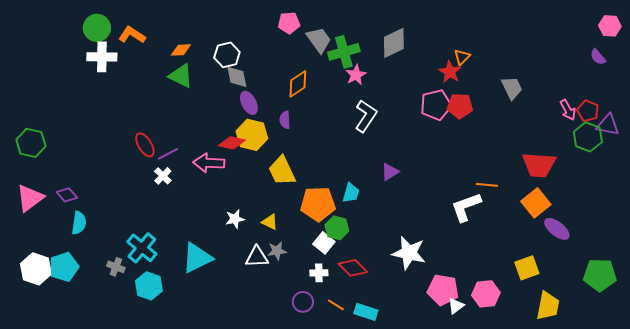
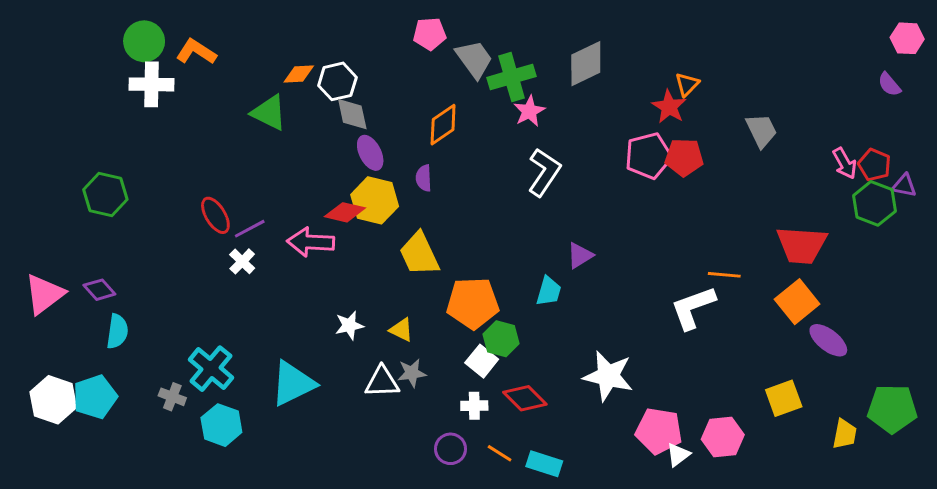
orange diamond: (181, 50) -> (299, 74), moved
purple triangle: (608, 125) -> (904, 186), size x0.7
green hexagon: (31, 143) -> (105, 194), moved
cyan trapezoid: (351, 193) -> (549, 291), moved
yellow trapezoid: (548, 306) -> (845, 434), moved, size x0.7

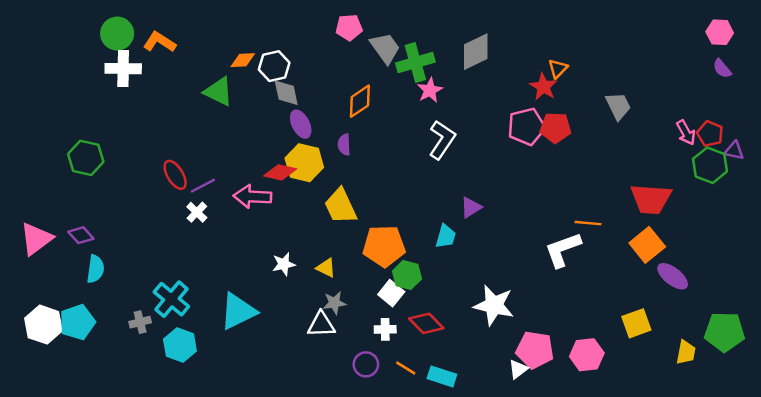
pink hexagon: (907, 38) -> (720, 32), moved
white triangle: (382, 382) -> (321, 325), moved
gray cross: (172, 397) -> (140, 322), turned -35
white triangle: (678, 455) -> (518, 369), moved

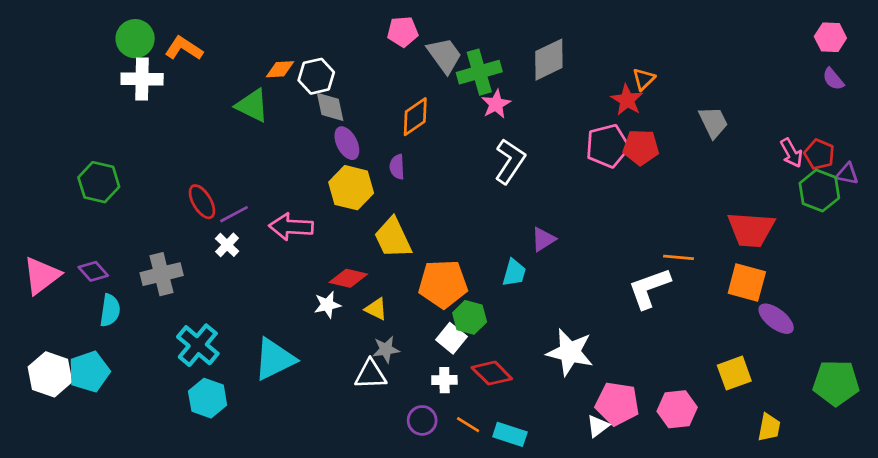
red diamond: (280, 172) -> (348, 278), moved
orange square: (647, 245) -> (747, 282), turned -36
gray cross: (140, 322) -> (162, 274), moved, size x1.6
yellow trapezoid: (686, 352) -> (769, 427), moved

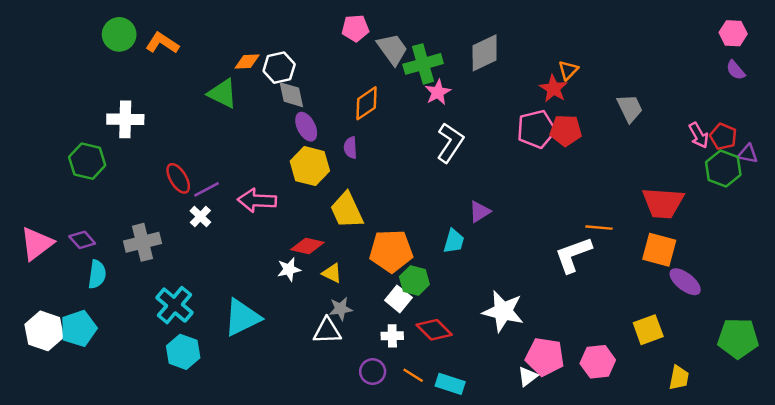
white cross: (142, 79) -> (125, 119), moved

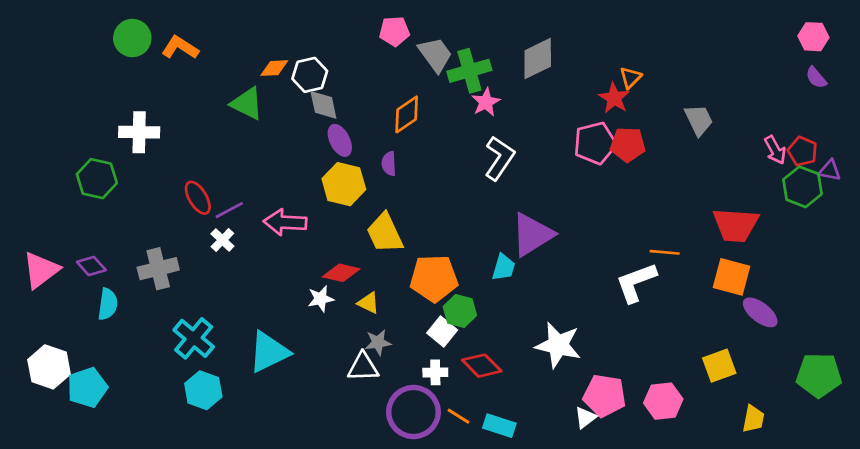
purple triangle: (480, 212) -> (532, 235), size x1.8
cyan pentagon: (79, 328) -> (87, 387), moved
purple circle: (373, 372) -> (413, 412), size x1.8

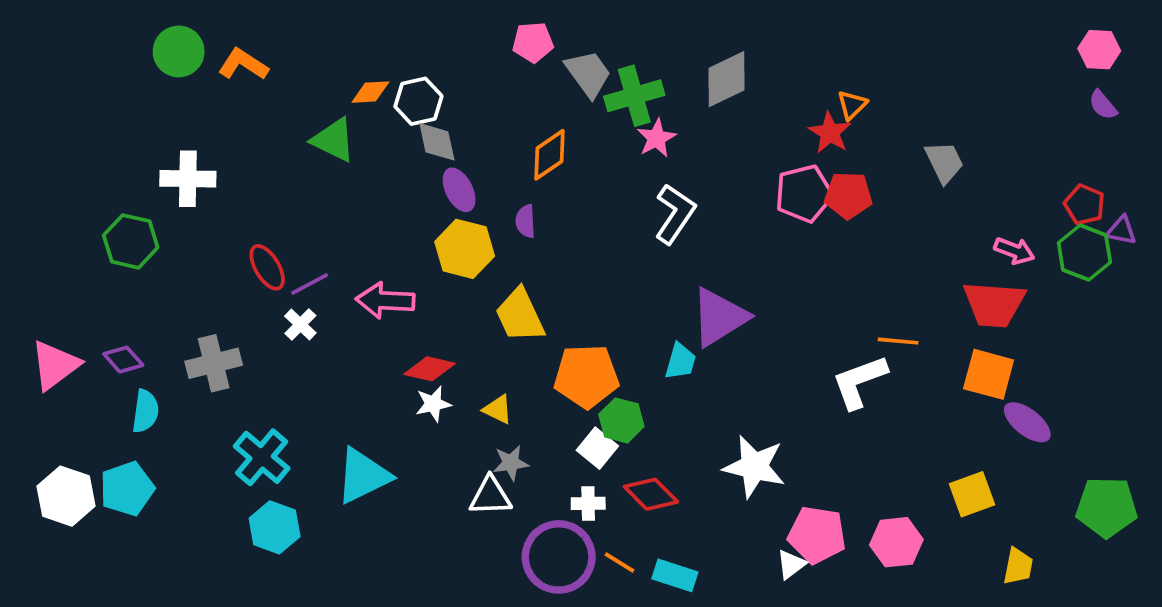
pink arrow: (775, 150) -> (1014, 251), moved, turned -40
red diamond: (341, 273) -> (430, 369), moved
cyan pentagon: (87, 387) -> (127, 489), moved

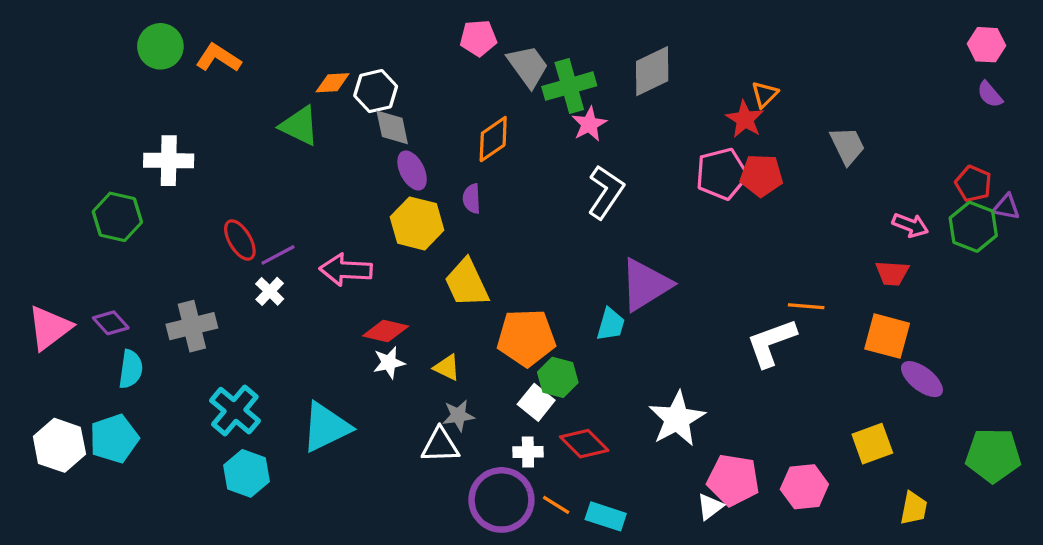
red trapezoid: (994, 304) -> (892, 273), size x0.6
white star: (754, 467) -> (677, 419), turned 30

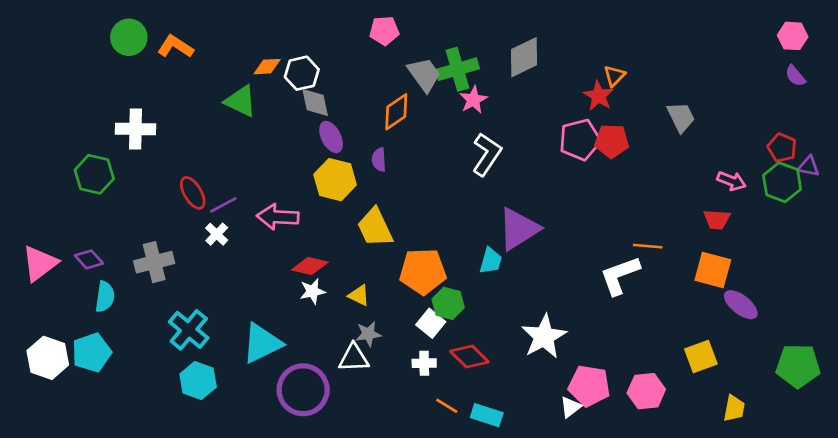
gray trapezoid: (528, 66) -> (424, 75), moved
purple circle: (501, 500) -> (303, 390), moved

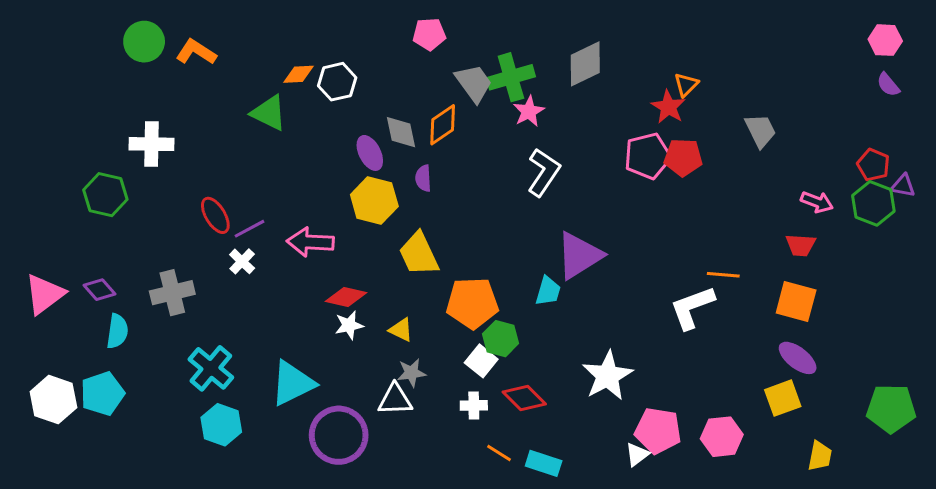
gray diamond: (315, 102) -> (401, 132), moved
purple ellipse: (741, 305) -> (798, 358), moved

